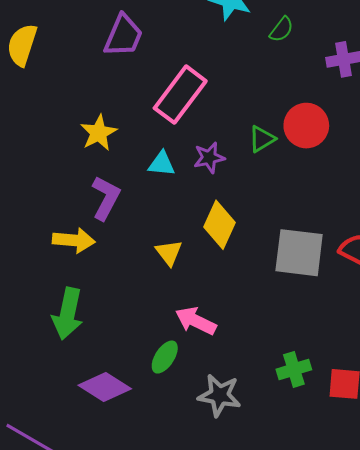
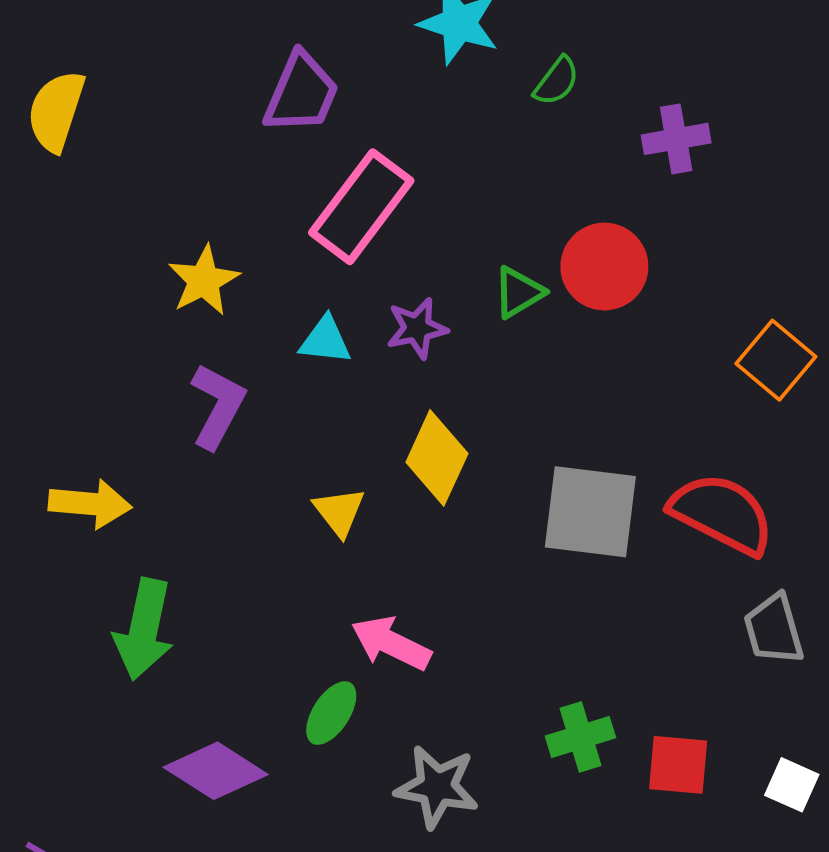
purple trapezoid: (123, 36) -> (301, 93), moved
yellow arrow: (74, 240) -> (90, 504), moved

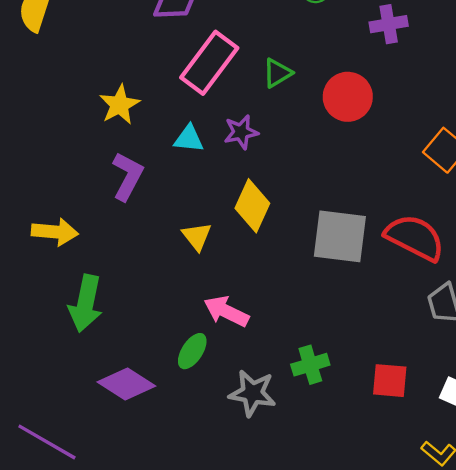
green triangle: (519, 292) -> (277, 73), moved
green cross: (580, 737) -> (310, 365), moved

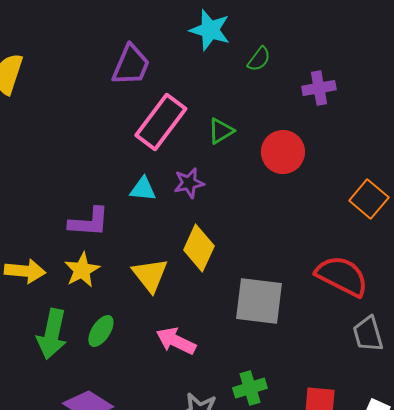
yellow star: (120, 105) -> (82, 270), moved
purple L-shape: (128, 176) -> (89, 222), turned 66
yellow triangle: (197, 236) -> (150, 275), size x1.4
gray square: (340, 236) -> (259, 301), moved
green ellipse: (192, 351) -> (101, 331), moved

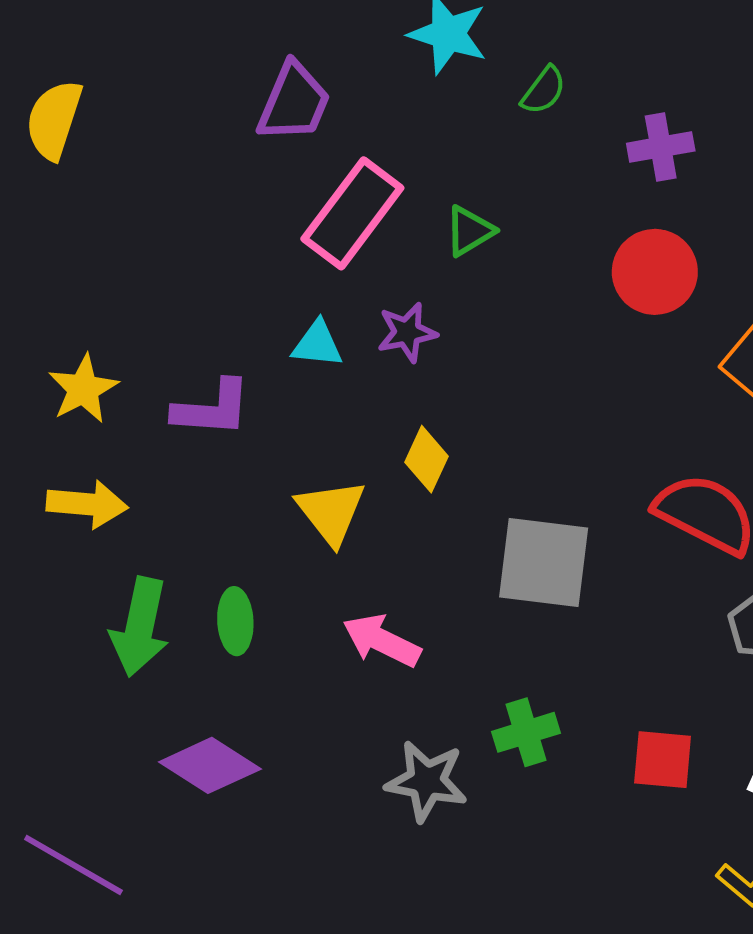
red circle: (283, 152) -> (655, 272), moved
yellow diamond: (199, 248) -> (427, 459), size x0.7
yellow star: (82, 270) -> (83, 389), moved
green ellipse: (101, 331) -> (235, 621), turned -36

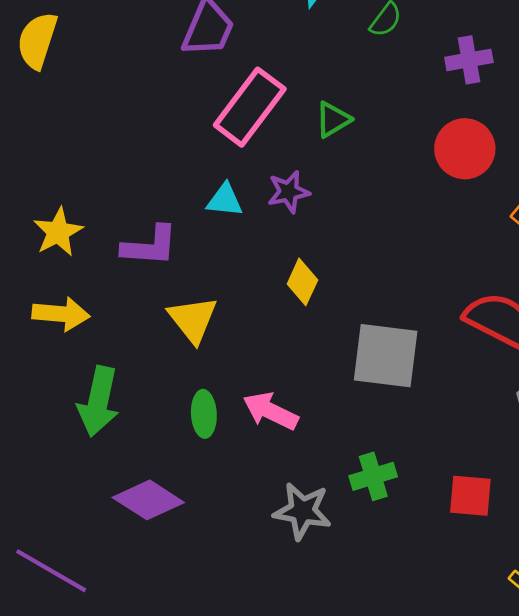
yellow triangle: (331, 512) -> (193, 319), moved
green ellipse: (235, 621) -> (204, 414), moved

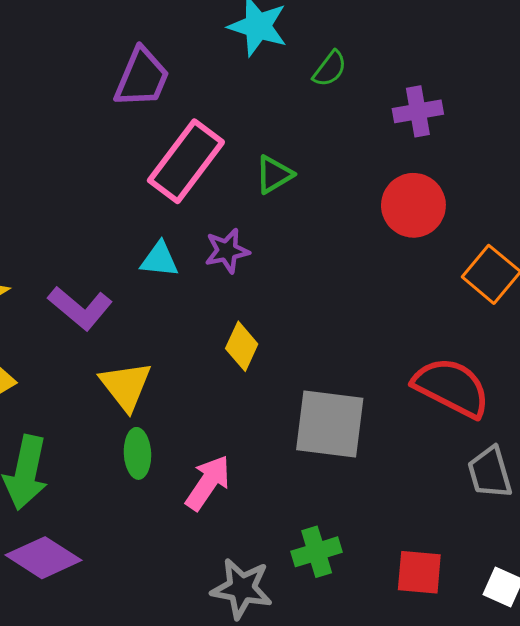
purple L-shape: (150, 246) -> (80, 308), turned 36
pink arrow: (270, 411) -> (208, 483), turned 98
green ellipse: (204, 414) -> (137, 453), moved
purple diamond: (148, 500) -> (43, 558), moved

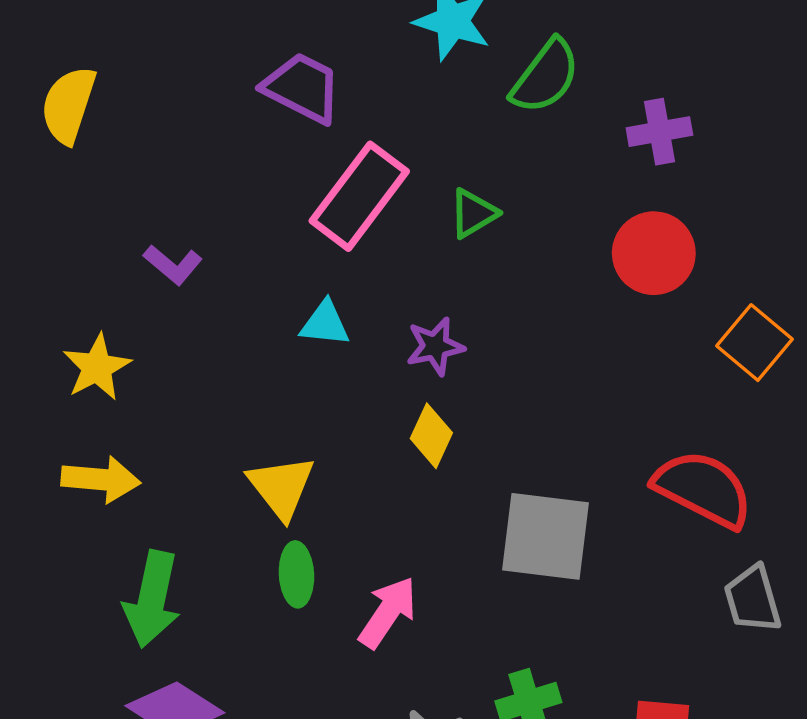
green semicircle: (330, 69) -> (545, 76), size x1.6
purple trapezoid: (142, 78) -> (302, 88), turned -86
purple star: (227, 251) -> (435, 346), moved
purple L-shape: (80, 308) -> (173, 265), moved, size x0.7

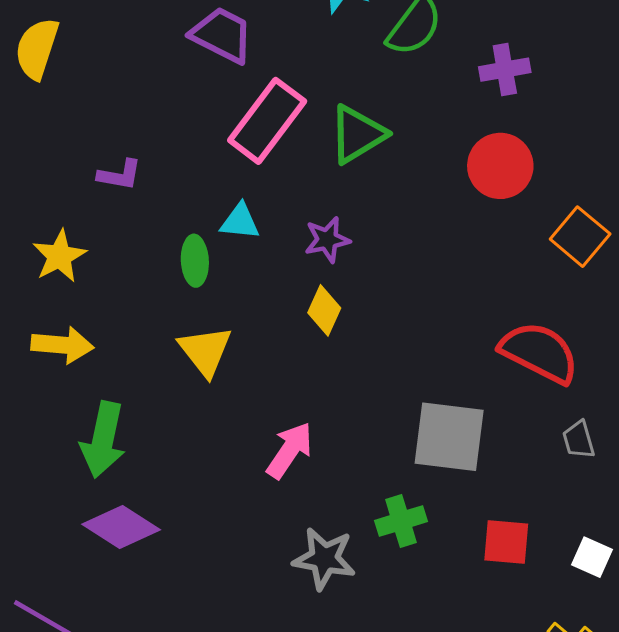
green triangle: (473, 213) -> (357, 134), size x1.5
purple L-shape: (173, 265) -> (120, 175), turned -30
gray square: (545, 536) -> (449, 437), moved
green ellipse: (296, 574) -> (195, 261), moved
gray trapezoid: (753, 599) -> (579, 440), size x0.7

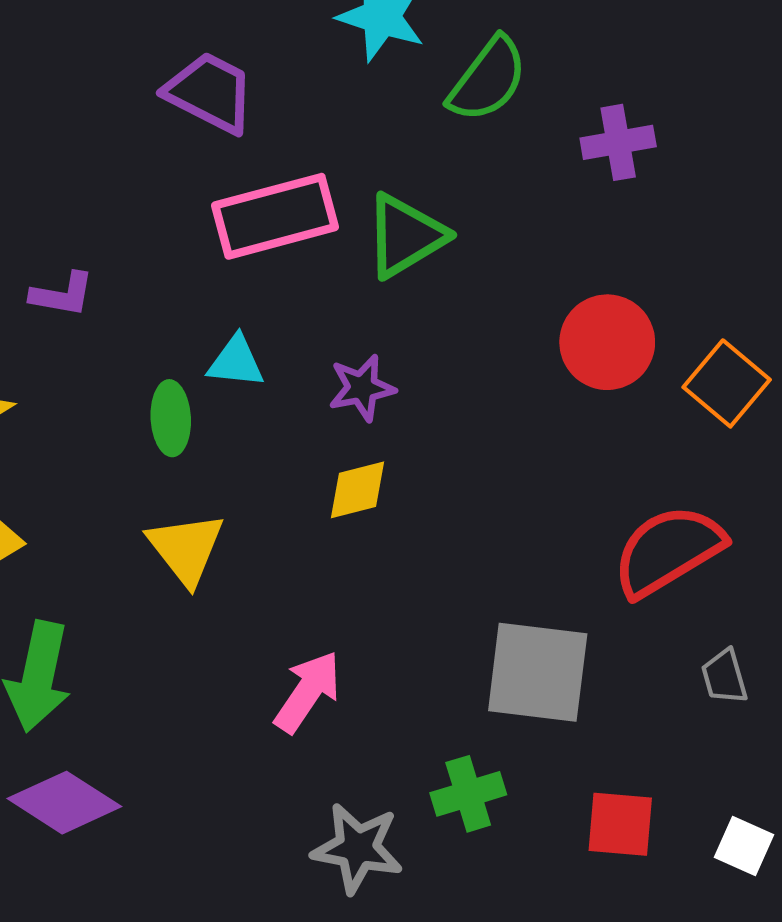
pink rectangle: (267, 121) -> (275, 216), turned 38
red circle: (500, 166) -> (607, 342), moved
yellow diamond: (324, 310) -> (357, 490), turned 51
red semicircle: (539, 352) -> (668, 551), turned -58

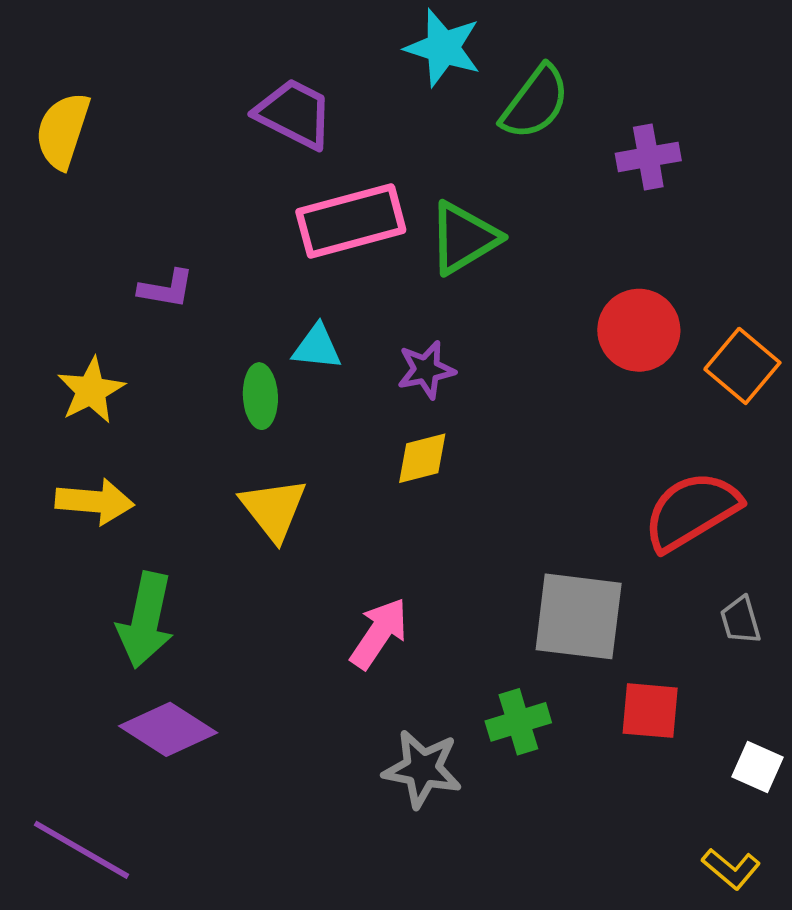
red square: (620, 824) -> (650, 711), moved

